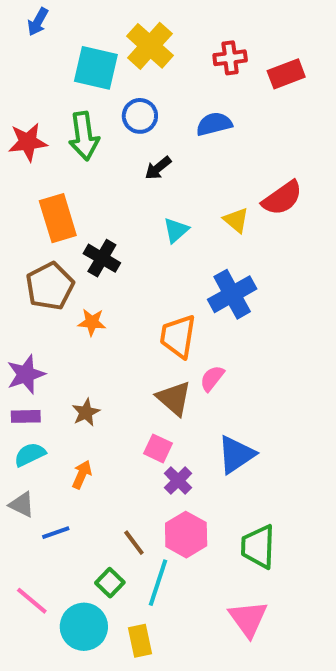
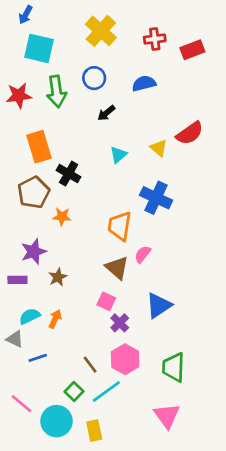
cyan square: (96, 68) -> (39, 48), moved
blue cross: (232, 294) -> (156, 198), turned -36
purple star: (26, 374) -> (34, 252), moved
cyan semicircle: (30, 454) -> (30, 316), moved
cyan line: (158, 583) -> (106, 392), turned 36

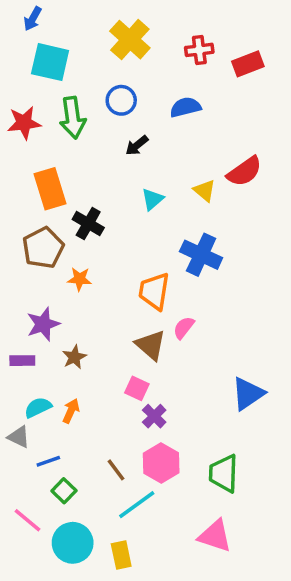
blue triangle: (159, 305) -> (248, 394), moved
green square: (74, 392) -> (64, 491), moved
pink triangle: (167, 416) -> (215, 536), turned -36

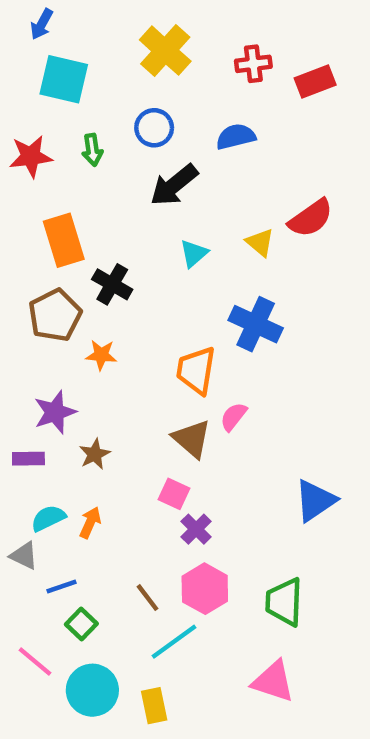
green arrow: (73, 118) -> (92, 150), size x0.6
black arrow: (137, 145) -> (174, 185), size x1.6

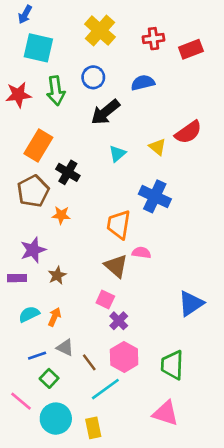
green arrow: (92, 150) -> (56, 91), size x1.5
orange rectangle: (64, 240) -> (38, 146), turned 48
pink semicircle: (234, 417) -> (141, 253), turned 60
gray triangle: (24, 556) -> (65, 348), moved

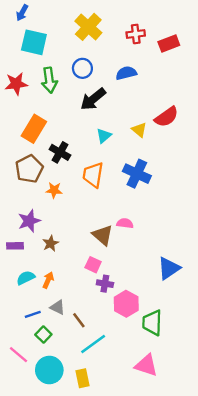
orange trapezoid: (119, 225) -> (93, 175), moved
purple cross: (119, 321) -> (105, 284), turned -35
pink hexagon: (124, 357) -> (126, 304), moved

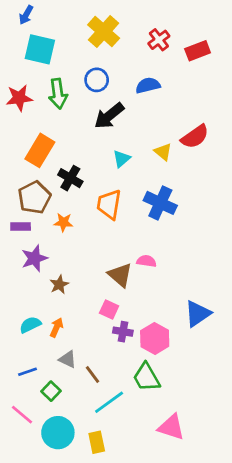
red cross: (136, 34) -> (159, 40), turned -30
purple rectangle: (15, 246) -> (21, 227), moved
pink hexagon: (126, 304) -> (155, 339), moved
blue line: (33, 314) -> (27, 372), moved
green trapezoid: (152, 323) -> (146, 377), moved, turned -32

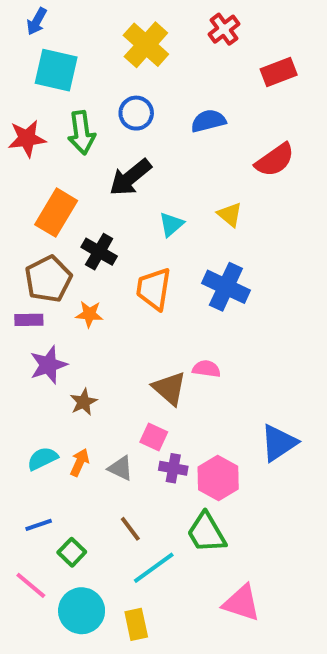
red cross: (159, 40) -> (224, 29), moved
black arrow: (109, 116) -> (130, 177), moved
red semicircle: (195, 137) -> (275, 160), moved
gray triangle: (68, 359) -> (121, 468), moved

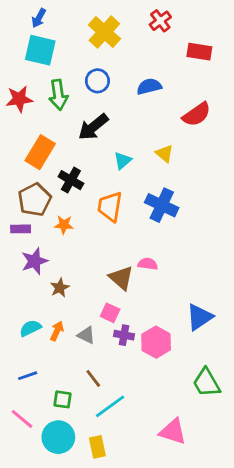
blue arrow: (37, 21) -> (39, 18), moved
red rectangle: (279, 72) -> (199, 52), turned 30
green trapezoid: (206, 533) -> (206, 383), moved
green square: (72, 552) -> (63, 399), moved, turned -36

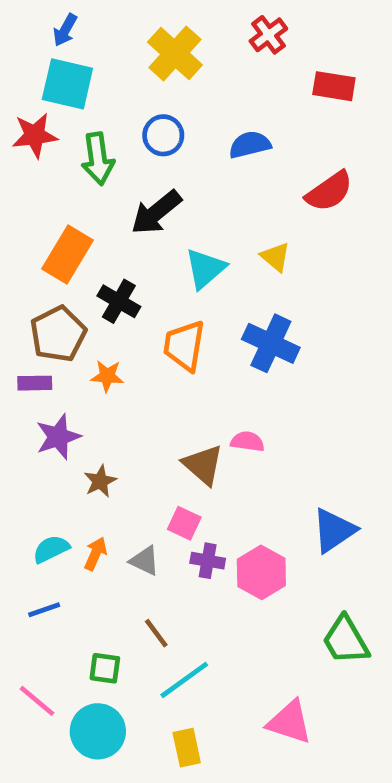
red star: (19, 99) -> (35, 135), moved
cyan triangle: (123, 160) -> (205, 269), size x1.4
blue line: (28, 376) -> (44, 610), moved
yellow rectangle: (97, 447) -> (187, 748), moved

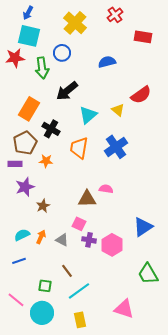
blue circle: (163, 135) -> (62, 53), moved
red semicircle: (329, 191) -> (141, 95), moved
blue cross: (271, 343) -> (116, 147), turned 30
brown triangle: (203, 465) -> (87, 199), turned -42

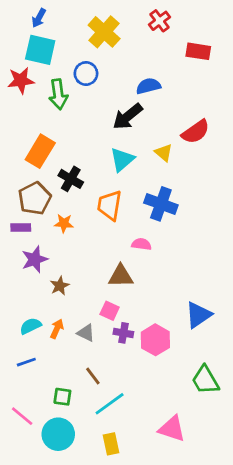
black arrow: (67, 91) -> (128, 117), moved
blue cross: (116, 147) -> (161, 204), turned -35
pink semicircle: (106, 189) -> (141, 244), moved

